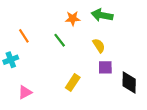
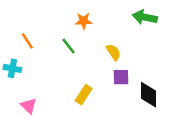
green arrow: (102, 15) -> (145, 17), moved
cyan cross: (11, 60) -> (12, 68), turned 32
pink triangle: (25, 92) -> (29, 106), turned -48

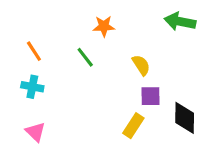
cyan cross: (12, 68) -> (32, 87), moved
yellow rectangle: (84, 95) -> (133, 126), moved

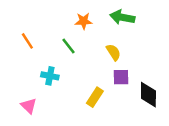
green arrow: (180, 22) -> (122, 17), moved
cyan cross: (32, 87) -> (50, 76), moved
yellow rectangle: (133, 126) -> (95, 97), moved

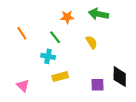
cyan cross: (50, 76) -> (48, 56), moved
purple square: (121, 77) -> (98, 85), moved
yellow rectangle: (95, 97) -> (60, 77), moved, turned 42

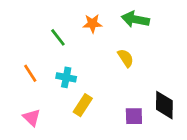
orange line: (22, 33) -> (30, 73), moved
green line: (55, 37) -> (58, 37), moved
yellow rectangle: (60, 77) -> (83, 105), turned -42

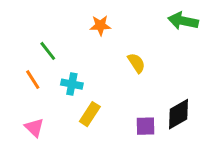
green arrow: (135, 19) -> (183, 21), moved
green line: (58, 37) -> (48, 51), moved
black diamond: (164, 105) -> (179, 114), turned 60

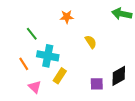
orange line: (33, 80) -> (24, 64), moved
cyan cross: (72, 84) -> (48, 56), size x1.5
pink triangle: (34, 128) -> (35, 87), moved

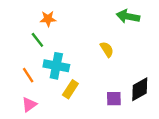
green arrow: (122, 14) -> (128, 16), moved
orange star: (67, 17) -> (48, 19), moved
pink triangle: (35, 87) -> (29, 105), moved, turned 40

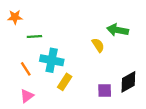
green arrow: (128, 16) -> (118, 30), moved
orange star: (48, 19) -> (15, 17), moved
green line: (37, 40) -> (34, 37), turned -56

